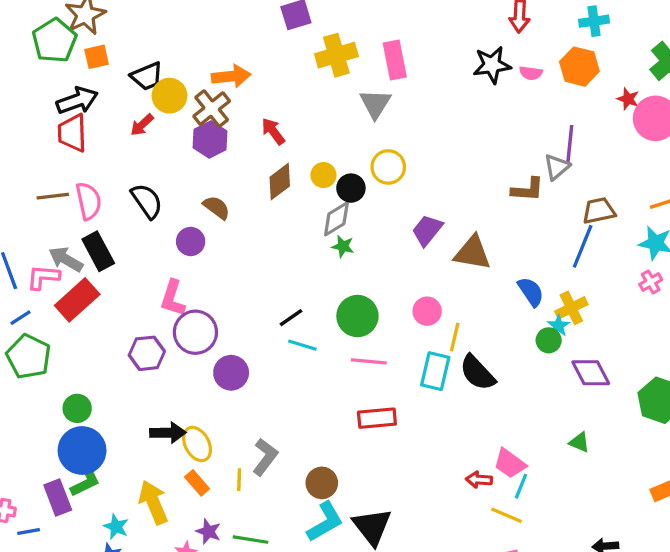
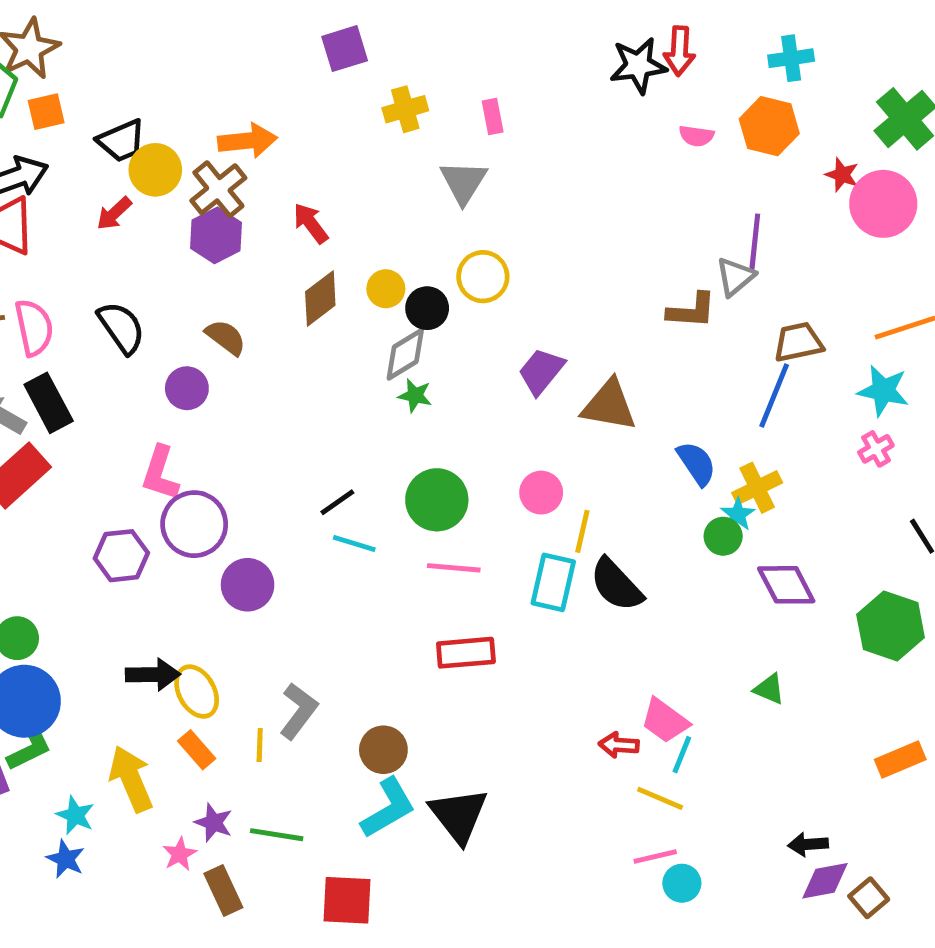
yellow cross: (336, 55) -> (405, 109), size x0.7
pink rectangle: (395, 60) -> (493, 116), size x0.6
black star: (492, 65) -> (638, 66), moved

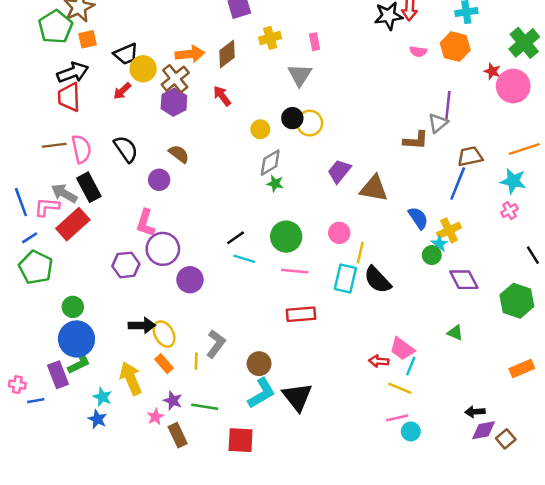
brown diamond: (320, 298) -> (227, 54), moved
black circle: (427, 308) -> (292, 118), moved

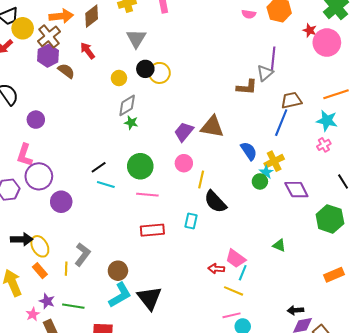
gray triangle: (300, 75) -> (136, 38), moved
brown semicircle: (179, 154) -> (66, 71), moved
purple trapezoid: (339, 171) -> (184, 132), moved
cyan rectangle: (345, 278) -> (191, 221), moved, size x0.7
purple diamond: (464, 280) -> (296, 190), moved

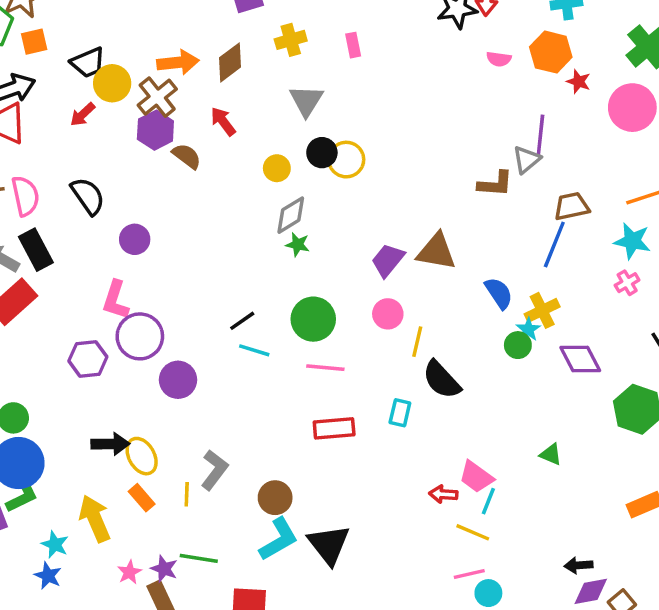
red star: (310, 30) -> (579, 82), moved
purple star: (47, 301) -> (164, 569), moved

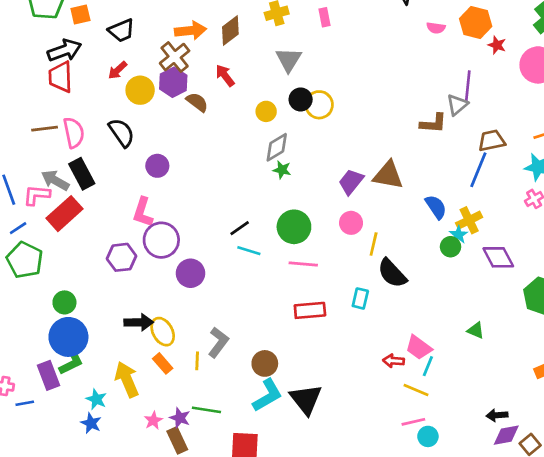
yellow circle: (112, 83) -> (140, 90), moved

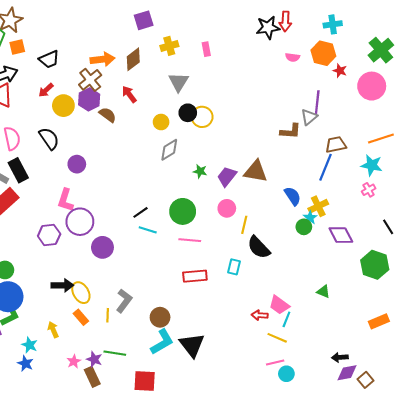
green star: (282, 170) -> (200, 171), moved
yellow arrow: (127, 379) -> (53, 330), size x0.6

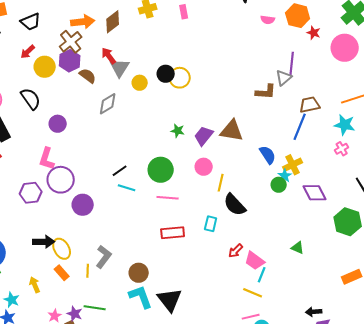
gray triangle: (179, 82) -> (120, 68), moved
gray diamond: (169, 150) -> (108, 104), moved
red arrow: (260, 315) -> (236, 251), moved, turned -49
cyan L-shape: (162, 342) -> (141, 297), turned -80

